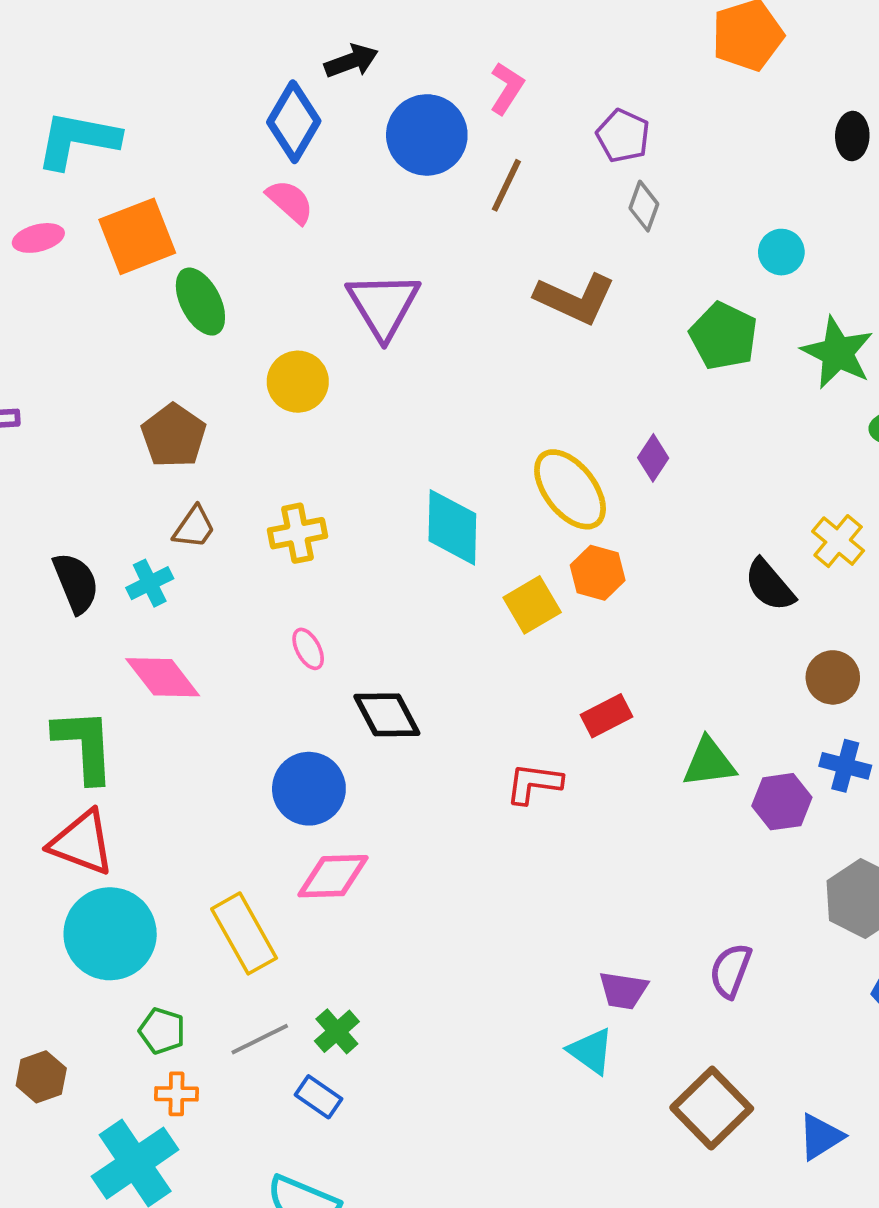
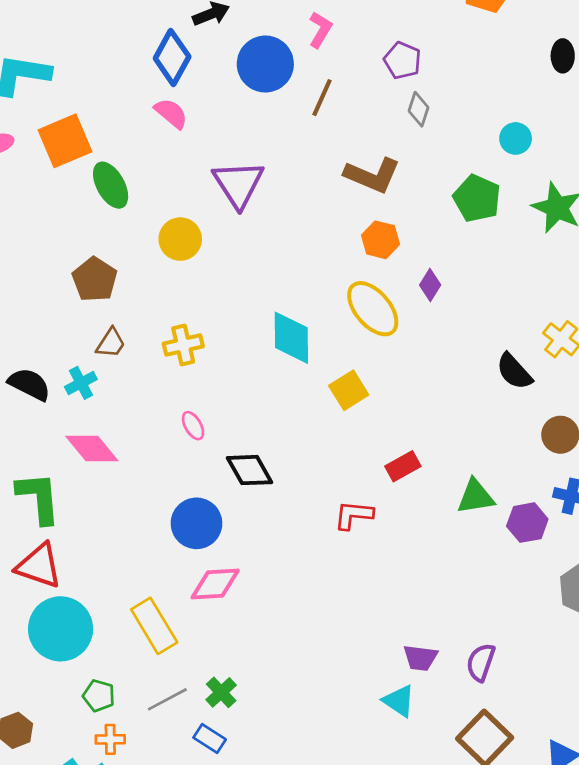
orange hexagon: (598, 573) -> (380, 240), moved
black semicircle: (76, 583) -> (29, 384), turned -39
purple semicircle: (731, 971) -> (481, 662), moved

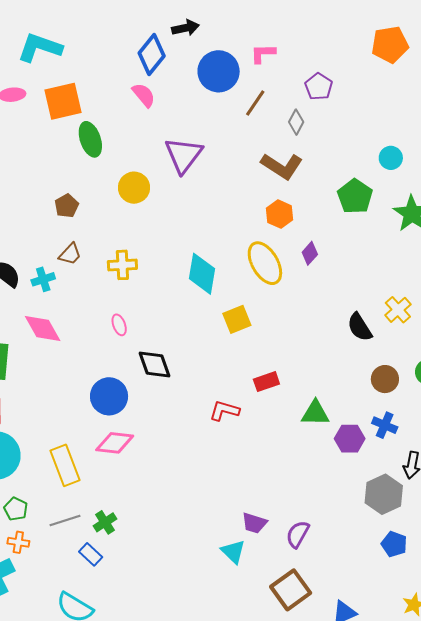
pink L-shape: (320, 30) -> (263, 53), turned -132
gray diamond: (419, 109) -> (296, 122), moved
brown pentagon: (95, 279) -> (67, 206), size x0.7

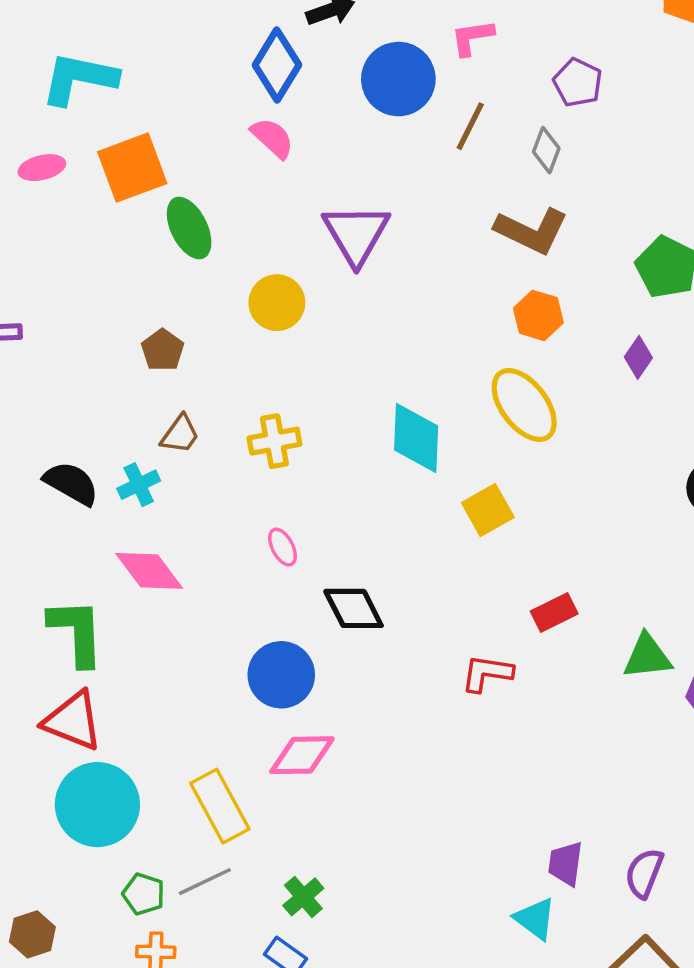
purple diamond: (310, 253) -> (638, 357), moved
gray line: (65, 521) -> (205, 882), moved
purple trapezoid: (254, 523) -> (566, 864), turned 88

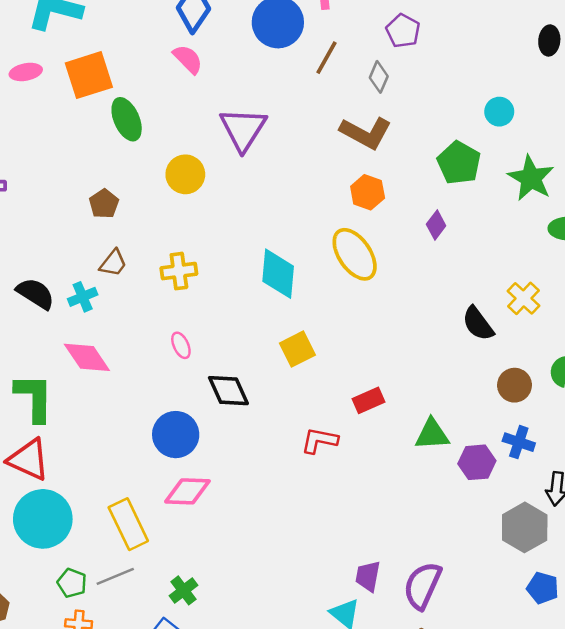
yellow square: (488, 510) -> (297, 349), moved
purple semicircle: (644, 873) -> (422, 586), size x1.4

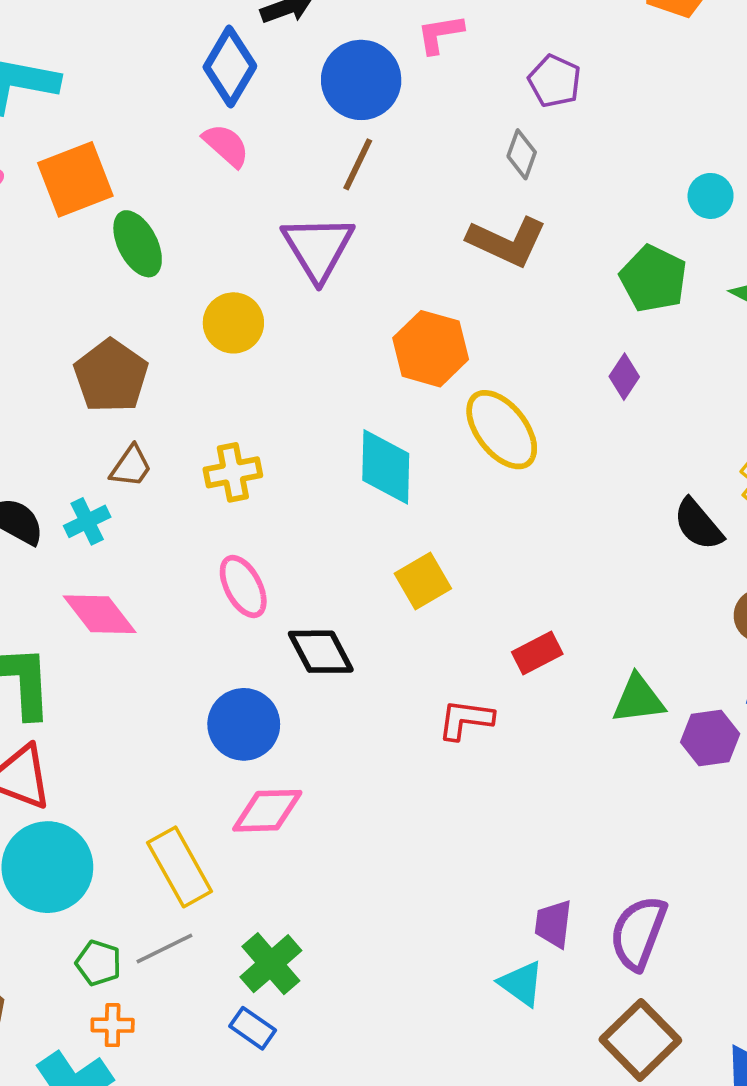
brown line: (327, 58) -> (358, 164), moved
orange hexagon: (368, 192) -> (431, 349), moved, size x1.4
brown pentagon: (104, 204) -> (111, 376), size x1.6
pink ellipse: (181, 345) -> (243, 587), size x1.5
green cross: (184, 590) -> (271, 964), size x1.4

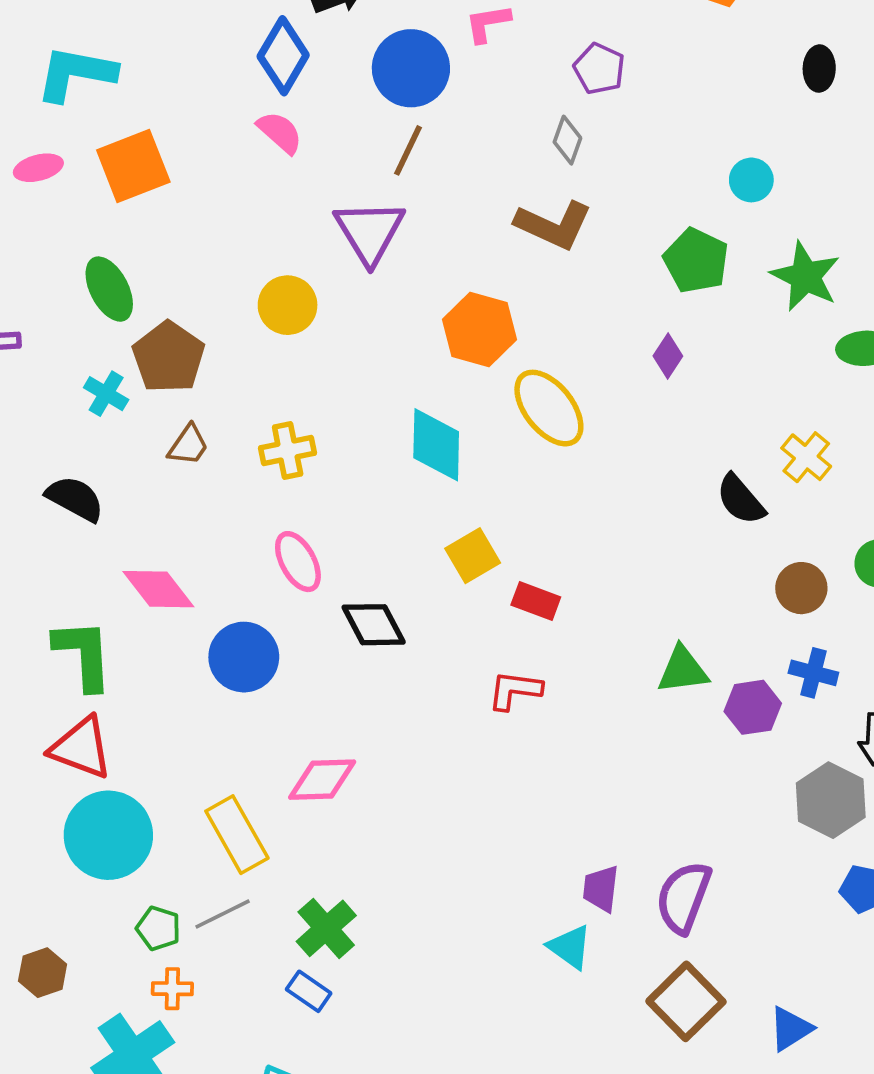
green ellipse: (138, 244) -> (109, 289), moved
cyan cross: (87, 521) -> (106, 394), moved, turned -33
red rectangle: (537, 653) -> (536, 601), moved, turned 48
blue circle: (244, 724) -> (244, 657), moved

